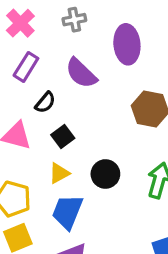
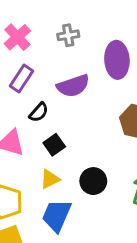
purple semicircle: (81, 73) -> (73, 86), turned -64

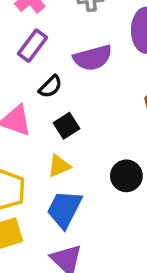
black circle: (93, 181) -> (126, 176), moved

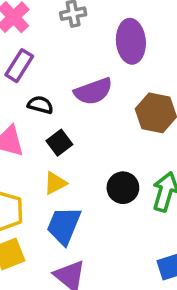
purple semicircle: (93, 58) -> (93, 91), moved
black semicircle: (50, 87) -> (40, 105), turned -115

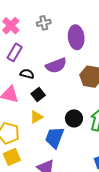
blue trapezoid: (64, 226) -> (55, 138), moved

